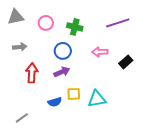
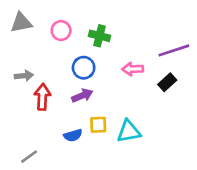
purple line: (118, 23) -> (174, 50), moved
gray arrow: (20, 47) -> (24, 76), moved

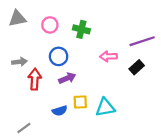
blue circle: (84, 68) -> (59, 56), moved

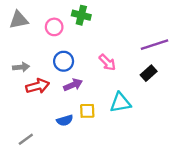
green cross: (81, 29) -> (81, 15), moved
pink arrow: (108, 56) -> (107, 62), moved, turned -133
red arrow: (35, 79) -> (38, 86), turned 72
cyan triangle: (105, 107) -> (120, 103), moved

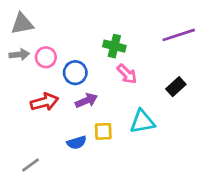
green cross: (81, 15) -> (114, 46), moved
pink circle: (54, 27) -> (46, 57), moved
purple line: (155, 45) -> (179, 35), moved
gray arrow: (21, 67) -> (19, 54), moved

